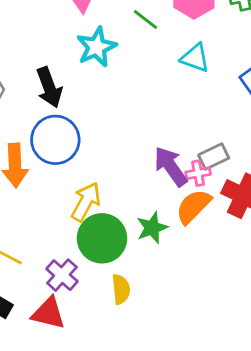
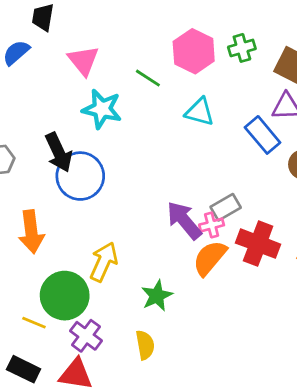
cyan star: (97, 47) -> (102, 109), turned -30
blue circle: (55, 140) -> (80, 176), moved
green star: (152, 228) -> (157, 296), moved
green circle: (102, 238) -> (65, 296), moved

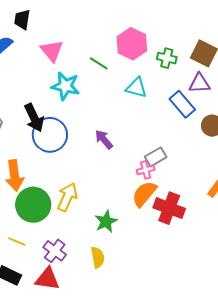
green cross: (242, 48) -> (167, 58), moved, turned 30
purple arrow: (184, 220) -> (104, 139), moved, size x0.7
red cross: (258, 244) -> (169, 208), moved
green circle: (65, 296) -> (33, 205), moved

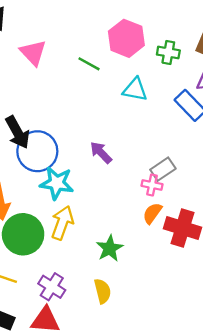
cyan star: (65, 86) -> (57, 183), moved
pink cross: (146, 170) -> (152, 185), turned 30
orange semicircle: (144, 194) -> (152, 213), size x0.7

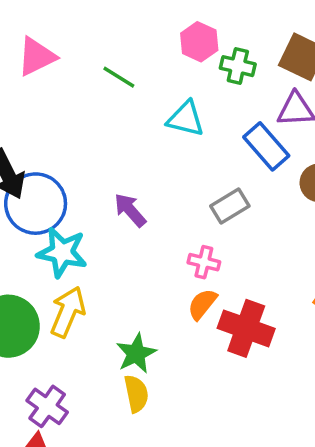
pink hexagon: (126, 38) -> (199, 42), moved, size x0.7
pink triangle: (33, 53) -> (37, 57), turned 44
gray rectangle: (163, 169) -> (230, 206), moved
yellow semicircle: (103, 291) -> (136, 394), moved

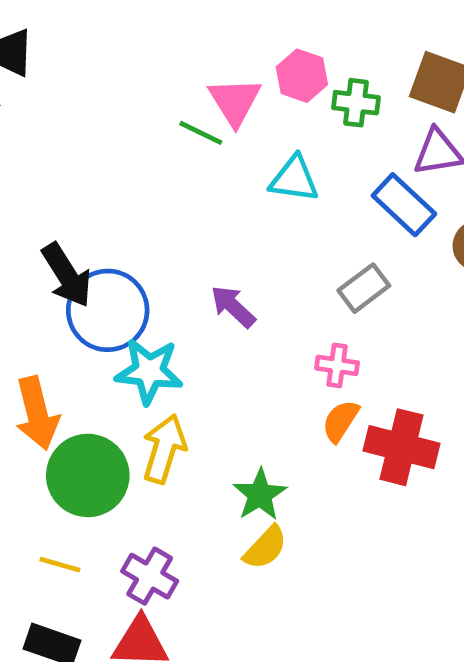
pink triangle: (37, 57) -> (235, 101), moved, turned -30
yellow semicircle: (136, 394) -> (265, 548), turned 60

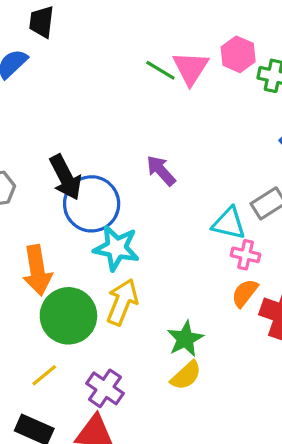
green line: (201, 133) -> (160, 70), moved
cyan triangle: (294, 179) -> (229, 223), moved
purple arrow: (233, 307) -> (161, 171), moved
yellow line: (60, 565) -> (44, 375), turned -60

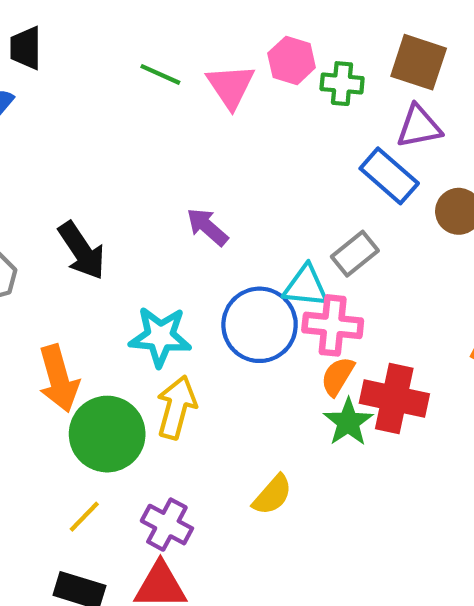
green line: (160, 70) -> (160, 74), moved
blue circle: (92, 204) -> (260, 325), moved
pink cross: (246, 255) -> (333, 325), size x1.5
green star: (185, 339) -> (348, 422), moved

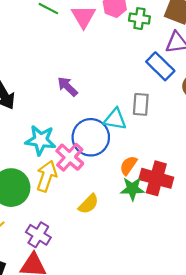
gray rectangle: (355, 254) -> (141, 104), turned -50
pink cross: (333, 325) -> (70, 157), moved, turned 32
green star: (348, 422) -> (132, 189), turned 30
yellow semicircle: (272, 495) -> (89, 204), moved

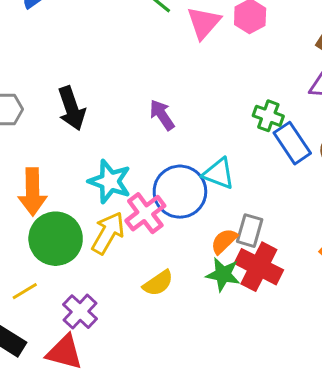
green cross: (139, 19) -> (268, 116), moved
blue rectangle: (160, 66) -> (292, 143), moved
gray rectangle: (141, 104) -> (250, 231), moved

